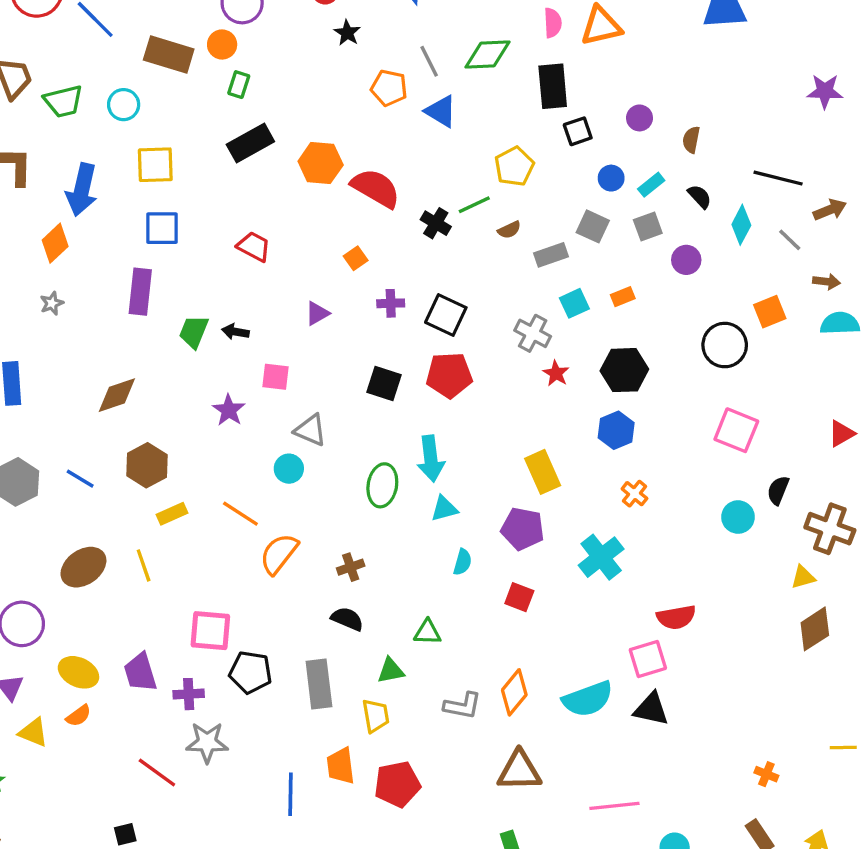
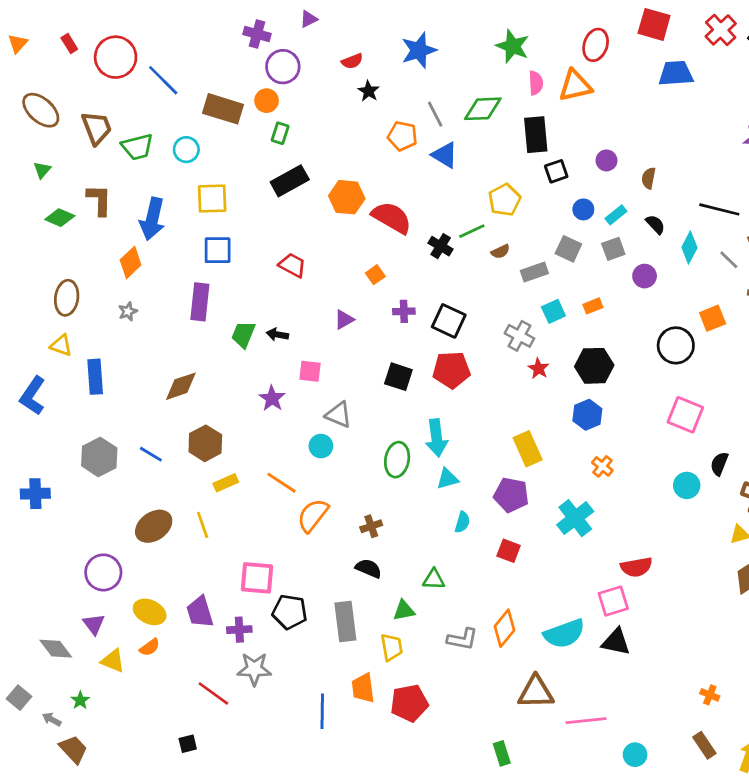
brown triangle: (519, 771) -> (536, 692), moved

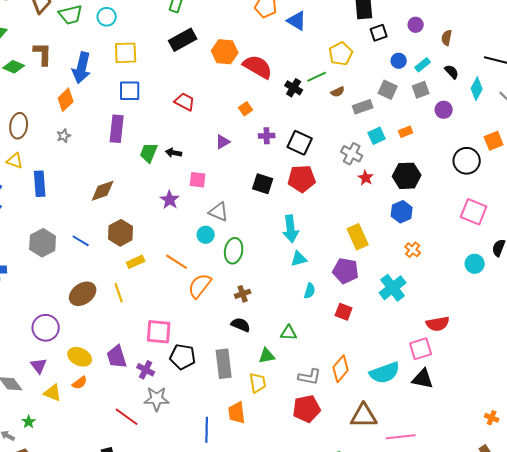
green ellipse: (397, 460) -> (234, 251), moved
purple cross: (239, 630) -> (146, 370), turned 30
red pentagon: (409, 703) -> (307, 409), moved

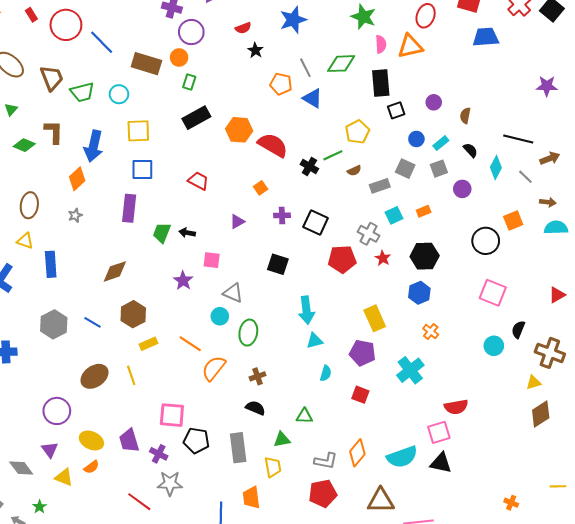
red pentagon: (302, 179) -> (342, 259), moved

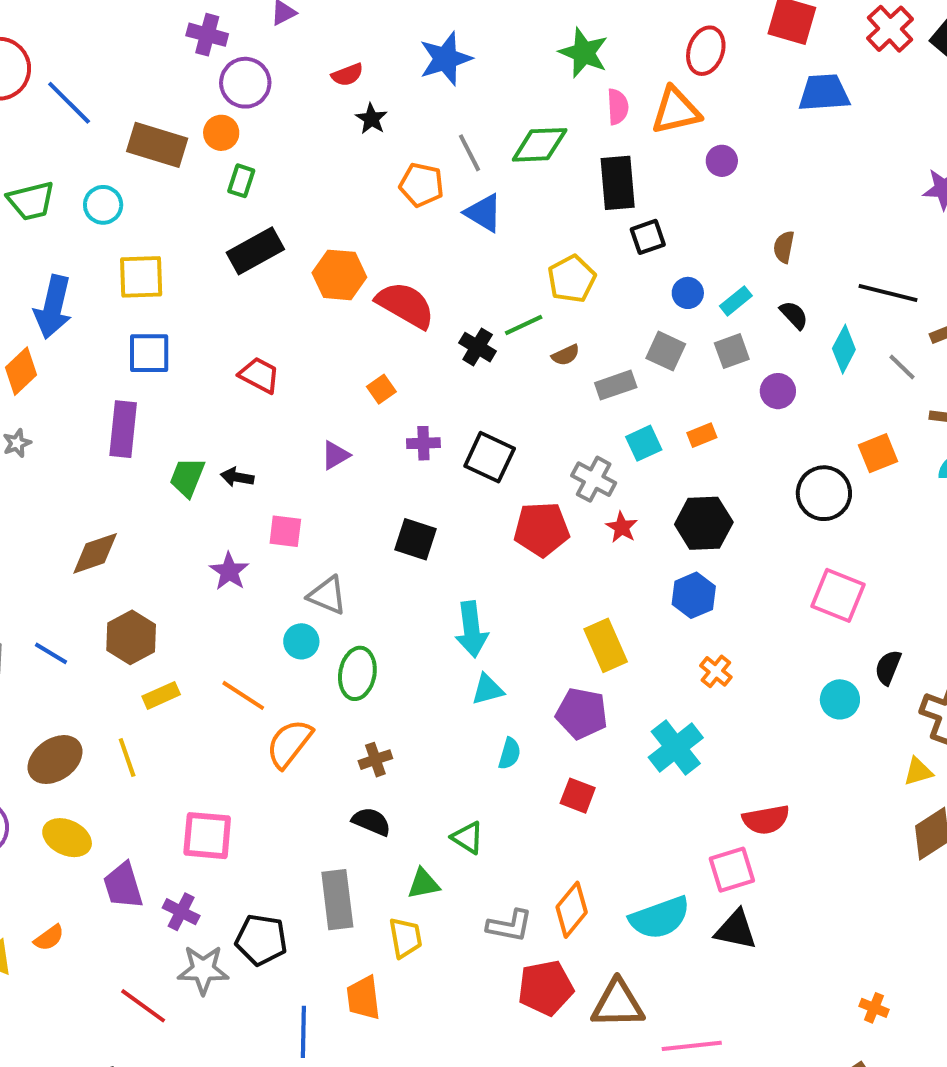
purple circle: (434, 102) -> (722, 161), moved
green triangle: (304, 416) -> (468, 838), turned 30
yellow ellipse: (91, 441) -> (67, 838), moved
black pentagon: (196, 441) -> (261, 940), moved
red pentagon: (323, 493) -> (546, 988), moved

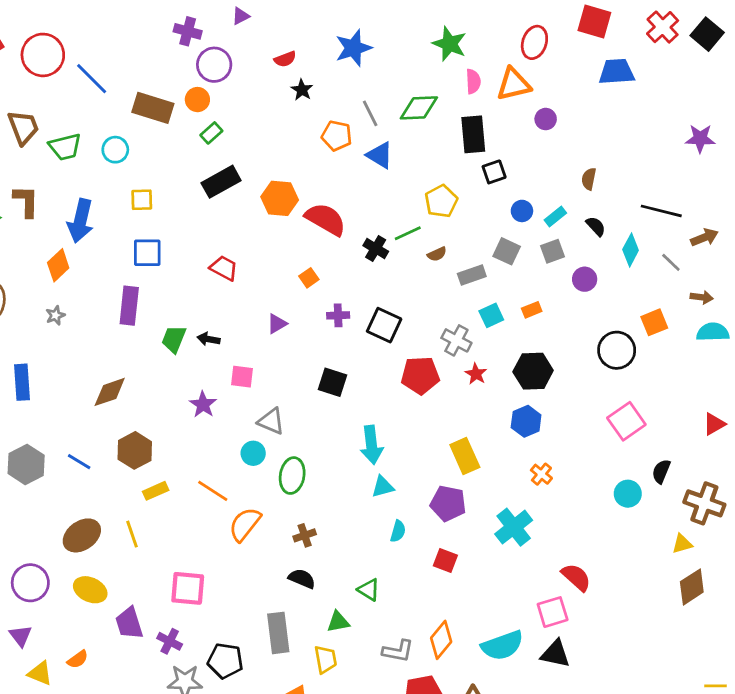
green rectangle: (241, 181) -> (211, 133), turned 30
yellow square: (141, 277) -> (142, 200), size x0.7
pink square: (838, 595) -> (626, 421), turned 33
red semicircle: (766, 820) -> (576, 577), turned -128

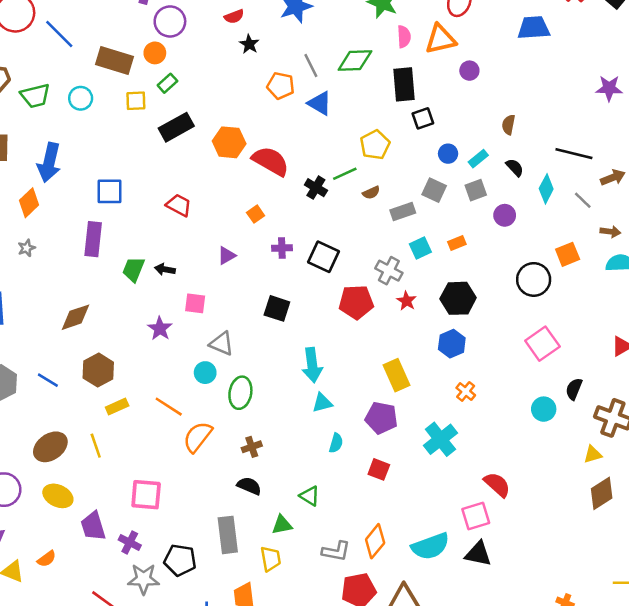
yellow square: (142, 200) -> (136, 101), moved

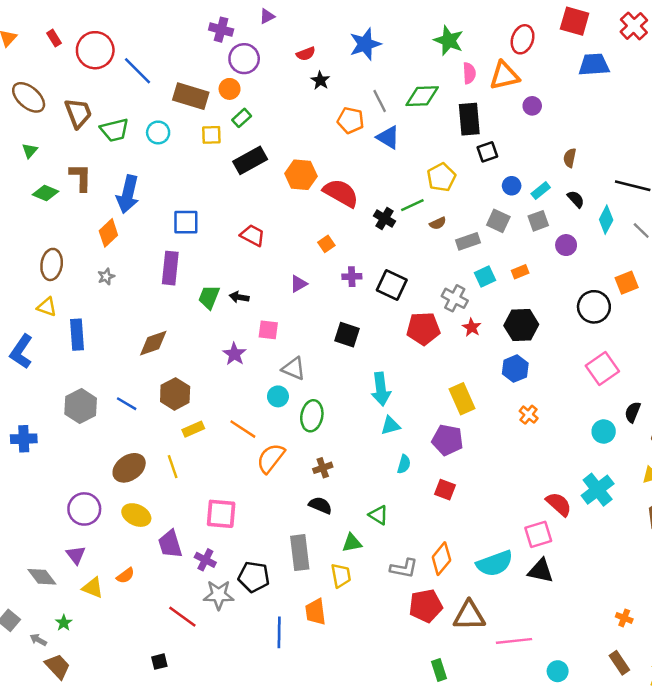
cyan cross: (440, 439) -> (598, 490), moved

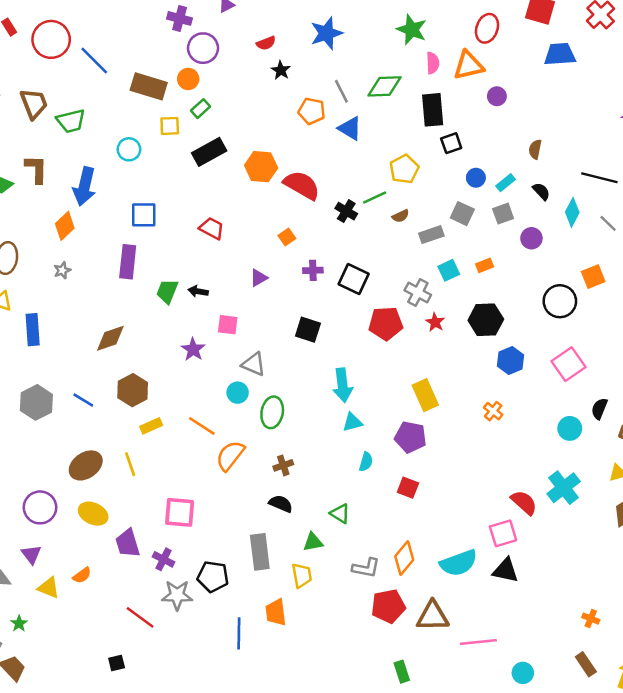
cyan circle: (158, 132) -> (129, 149), moved
blue hexagon: (515, 369) -> (510, 360), moved

